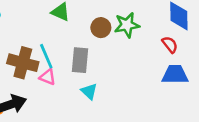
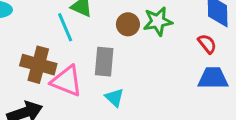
cyan line: (46, 56) -> (65, 27), moved
pink triangle: (48, 77) -> (67, 81), size x1.6

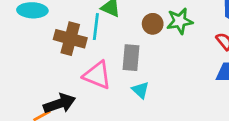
cyan line: (65, 27) -> (96, 27), turned 30
brown cross: (38, 65) -> (70, 39), moved

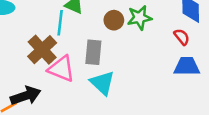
brown cross: (70, 39) -> (42, 50), moved, turned 32
cyan triangle: (140, 90) -> (102, 83), size x1.5

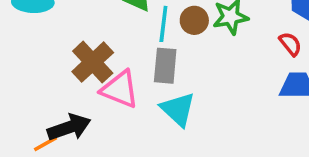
cyan line: (60, 23) -> (163, 24), moved

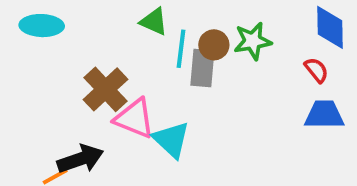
gray rectangle: (165, 66) -> (202, 68), moved
cyan triangle: (178, 109) -> (171, 140), moved

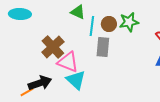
gray rectangle: (202, 68) -> (103, 47), moved
cyan triangle: (171, 140) -> (76, 80), moved

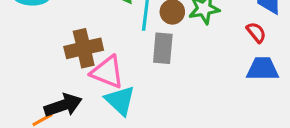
brown cross: (53, 47) -> (84, 48), turned 30

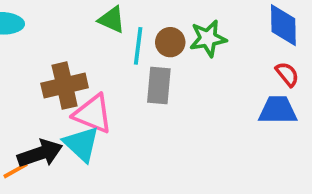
red semicircle: (256, 32) -> (287, 74), moved
cyan triangle: (120, 101) -> (82, 144), moved

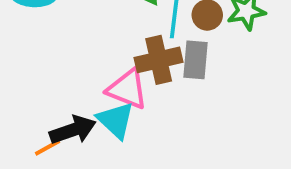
brown cross: (65, 86) -> (159, 60), moved

